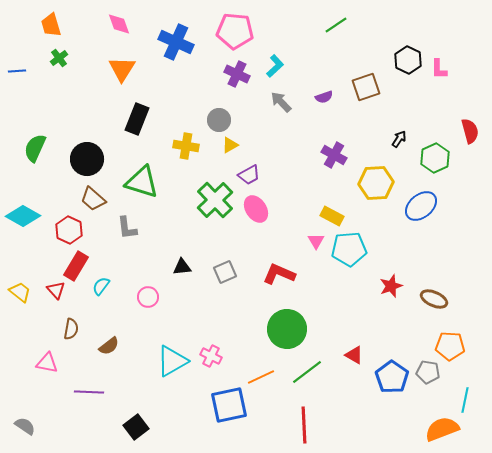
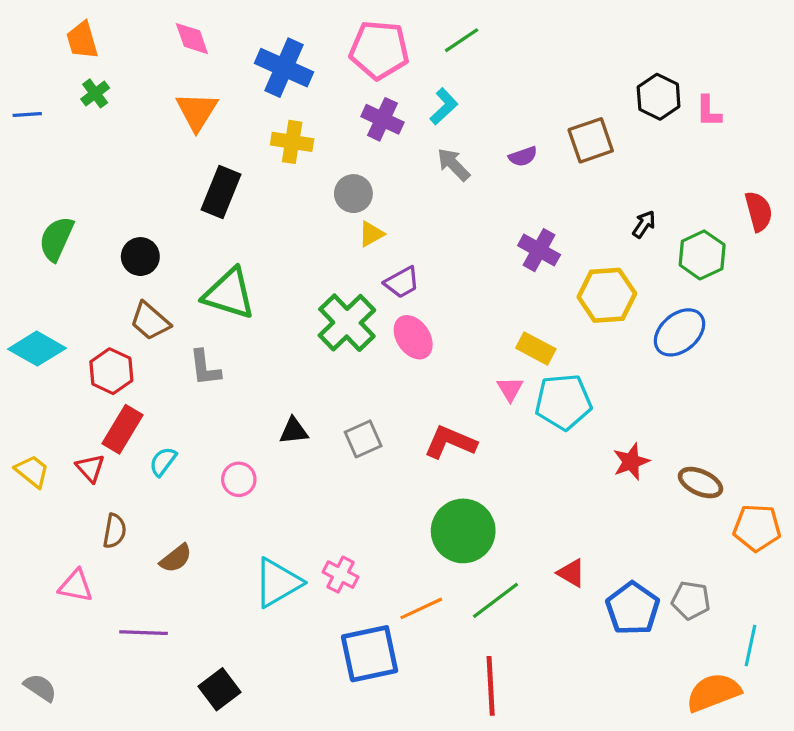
green line: (336, 25) -> (462, 40), moved
yellow cross: (186, 146) -> (292, 142), moved
black circle: (87, 159) -> (140, 257), size x0.7
orange pentagon: (450, 346) -> (757, 528), moved

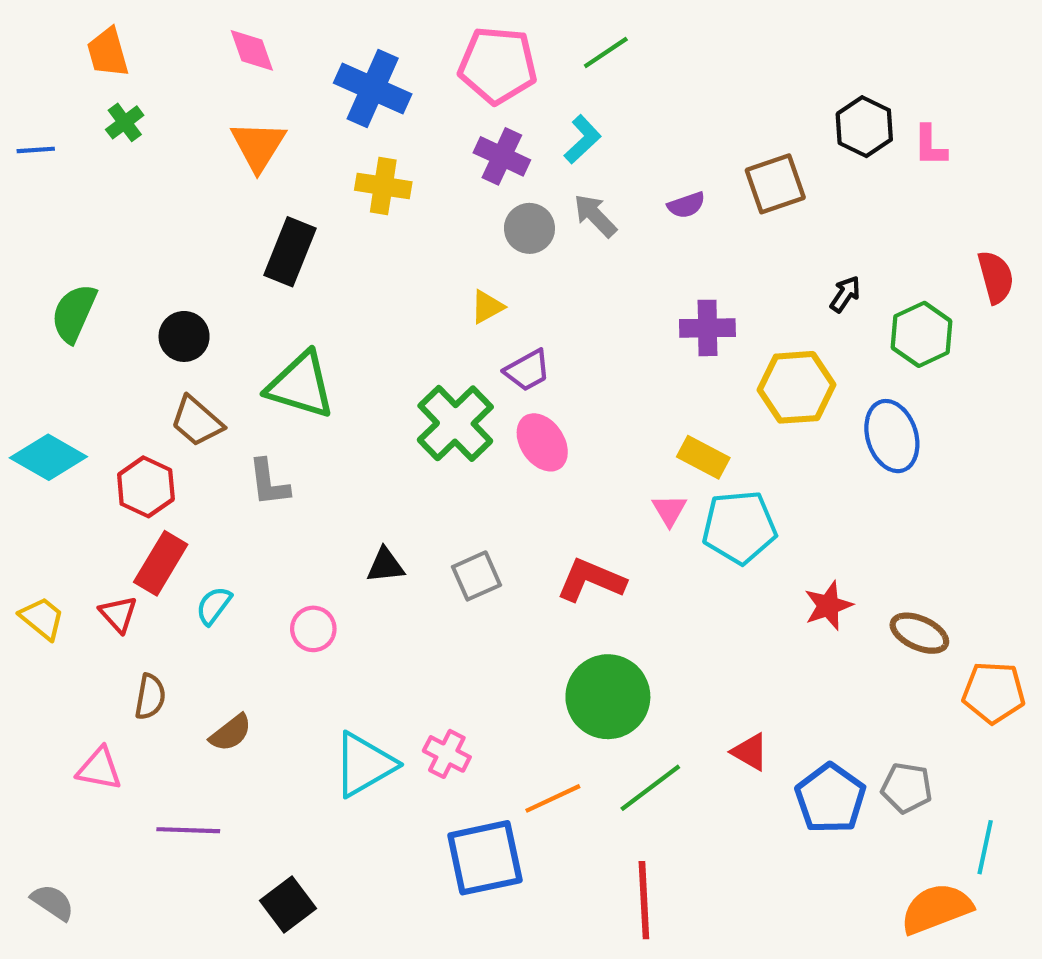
gray circle: (353, 194) -> (529, 228), moved
purple cross: (539, 250) -> (707, 328), turned -30
blue ellipse: (680, 332) -> (892, 436), turned -68

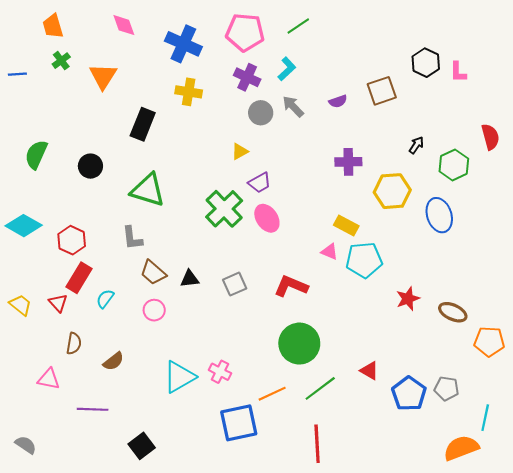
orange triangle: (258, 146) -> (103, 76), moved
brown trapezoid: (197, 421) -> (153, 273), moved
pink triangle: (669, 510) -> (330, 252), turned -36

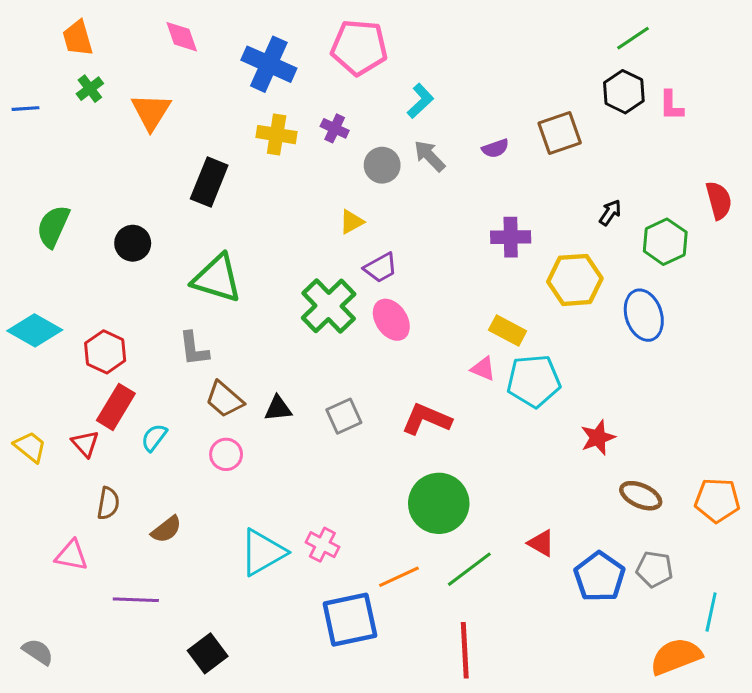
green line: (298, 26) -> (633, 38), moved
purple cross: (247, 77) -> (335, 128), moved, size x0.7
brown ellipse: (453, 312) -> (641, 496), moved

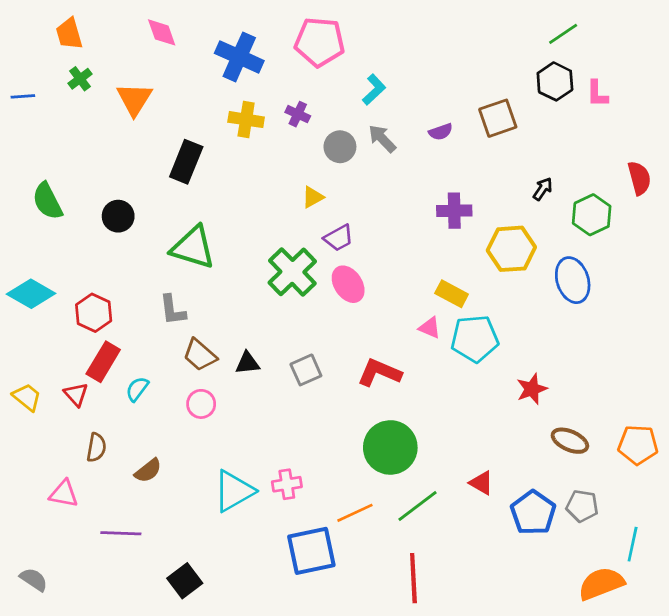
green semicircle: (53, 226) -> (47, 201), turned -51
pink cross: (322, 545) -> (287, 484), turned -36

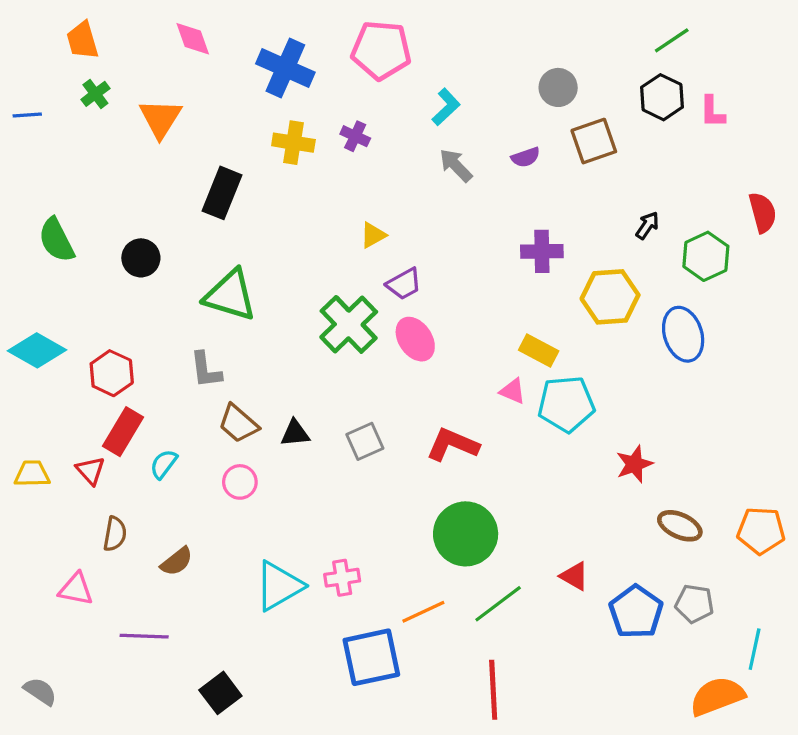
gray circle: (340, 147) -> (558, 87), moved
yellow trapezoid: (27, 397) -> (32, 474), turned -40

